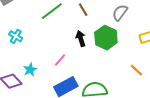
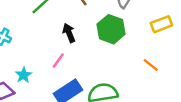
black arrow: (81, 39) -> (69, 33), moved

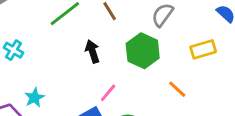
pink line: (58, 61) -> (108, 93), moved
orange line: (151, 65) -> (177, 89), moved

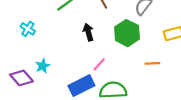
orange line: (177, 89) -> (152, 63), turned -48

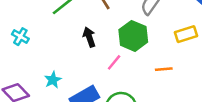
pink line: (99, 64) -> (114, 62), moved
cyan star: (43, 66) -> (53, 80), moved

